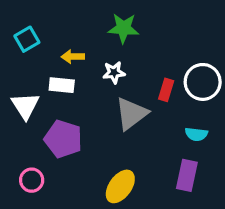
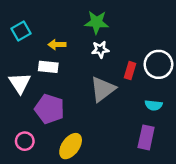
white star: (114, 72) -> (100, 50), moved
yellow ellipse: (120, 186) -> (71, 146), moved

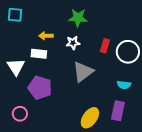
cyan square: (21, 31) -> (15, 15), moved, turned 35
white star: (100, 50) -> (73, 43), moved
red rectangle: (130, 71) -> (105, 46), moved
yellow ellipse: (71, 146) -> (90, 118), moved

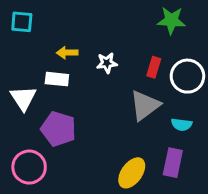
green star: (78, 18) -> (171, 20), moved
gray triangle: (83, 72) -> (145, 105), moved
pink circle: (20, 114) -> (29, 167), size x1.5

